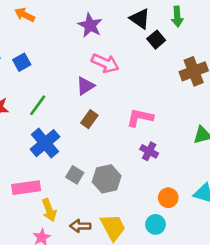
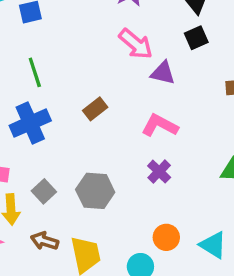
black square: (156, 40) -> (196, 38), moved
purple triangle: (85, 86) -> (163, 73), moved, turned 30
green line: (38, 105) -> (35, 72), turned -70
gray square: (75, 175) -> (44, 191), moved

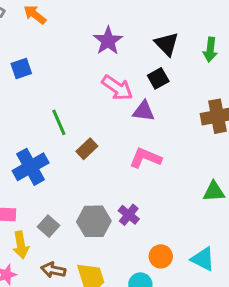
black square: (196, 38) -> (158, 78), moved
green line: (35, 72) -> (59, 122), moved
purple cross: (159, 172) -> (129, 215), moved

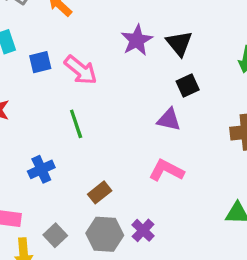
black triangle: (167, 44) -> (179, 43), moved
pink arrow: (117, 88) -> (81, 70), moved
brown rectangle: (87, 149) -> (100, 192), moved
blue cross: (31, 167) -> (41, 169), size x0.7

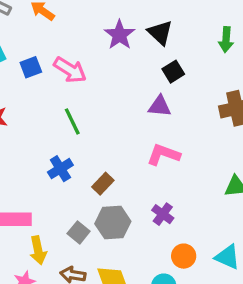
blue cross: (41, 169) -> (60, 169), moved
purple cross: (143, 230) -> (163, 214), moved
gray square: (55, 235) -> (79, 232), moved

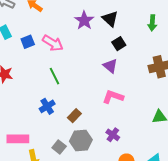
purple triangle: (160, 106) -> (110, 66), turned 35

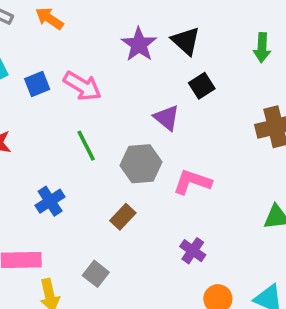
purple triangle: (110, 66) -> (167, 118), moved
blue cross: (47, 106) -> (50, 201), moved
gray hexagon: (81, 141) -> (141, 164), moved

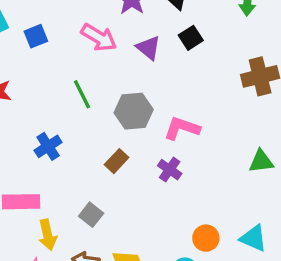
pink arrow: (82, 86) -> (99, 37), moved
purple triangle: (167, 118) -> (149, 48), moved
purple cross: (193, 251) -> (170, 170), moved

